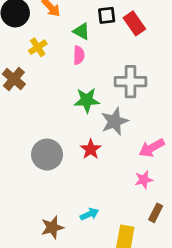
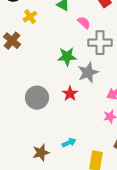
pink semicircle: (79, 55) -> (84, 23), moved, turned -48

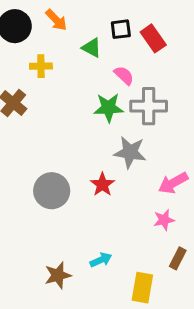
yellow cross: (30, 17) -> (41, 66), turned 32
green star: (67, 57) -> (109, 108), moved
gray star: (88, 73) -> (130, 152), turned 30

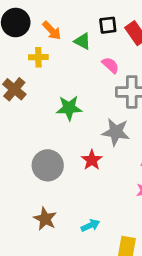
orange arrow: (56, 20) -> (52, 31), moved
green star: (109, 108) -> (69, 108), moved
brown star: (58, 275) -> (45, 219), moved, turned -30

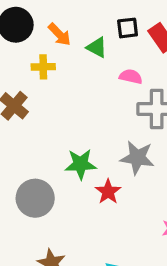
pink semicircle: (110, 65) -> (131, 77), turned -30
green star: (69, 108) -> (81, 164), moved
gray circle: (48, 165) -> (35, 198), moved

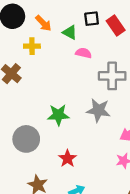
pink semicircle: (131, 77) -> (84, 53), moved
red star: (108, 192) -> (67, 158), moved

